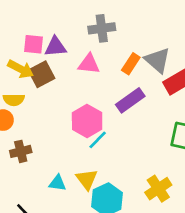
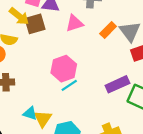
pink triangle: (89, 64) -> (75, 23), turned -36
purple rectangle: (130, 100) -> (117, 84), moved
yellow triangle: (87, 179) -> (43, 119), moved

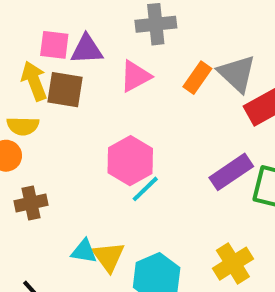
yellow arrow: (19, 16) -> (34, 81), turned -140
brown square: (35, 24) -> (65, 90), turned 35

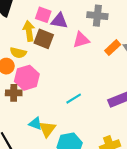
pink hexagon: (130, 161) -> (27, 78), moved

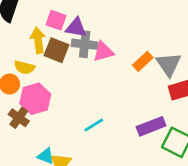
gray cross: (97, 16) -> (85, 44), moved
brown cross: (14, 93) -> (19, 118), turned 35

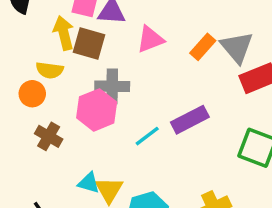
gray cross: (85, 44) -> (112, 86), moved
pink hexagon: (35, 99) -> (97, 110), moved
purple rectangle: (151, 126) -> (190, 120), moved

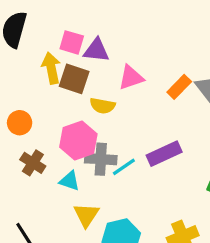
yellow semicircle: (50, 70) -> (102, 106), moved
gray cross: (112, 86) -> (101, 159), moved
cyan triangle: (89, 183) -> (70, 181), moved

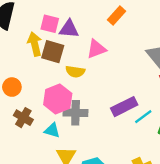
orange rectangle: (179, 87) -> (116, 16), moved
cyan line: (124, 167) -> (143, 117), moved

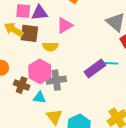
yellow arrow: (35, 44) -> (14, 30), turned -36
cyan line: (143, 117) -> (110, 63), moved, turned 49
brown cross: (23, 118) -> (22, 85), moved

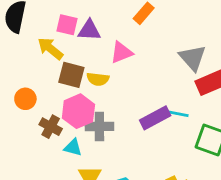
brown square: (29, 33) -> (71, 75), moved

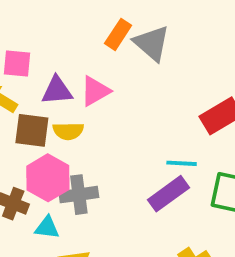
purple triangle: (89, 30) -> (57, 91), moved
gray triangle: (193, 58) -> (152, 43), moved
purple rectangle: (155, 118) -> (168, 194), moved

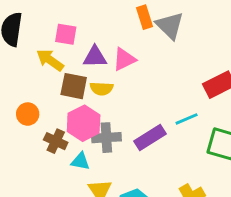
orange rectangle: (118, 34) -> (144, 17), turned -55
cyan line: (182, 163) -> (187, 119), turned -30
purple rectangle: (168, 194) -> (150, 137), moved

